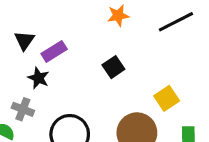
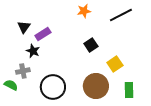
black square: (113, 67) -> (91, 45), moved
gray cross: (23, 109) -> (23, 71), turned -32

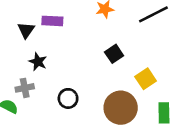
purple rectangle: (43, 34) -> (52, 21), moved, turned 35
black circle: (53, 87) -> (68, 98), moved, size x0.6

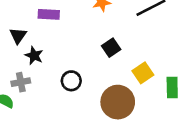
black triangle: (26, 30) -> (18, 36), moved
black circle: (68, 98) -> (71, 81), moved
green rectangle: (164, 113) -> (172, 87), moved

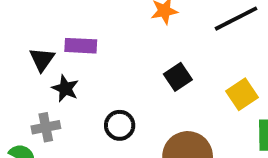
purple rectangle: (49, 14) -> (81, 46), moved
yellow square: (143, 73) -> (242, 94), moved

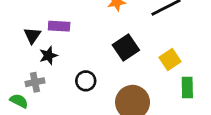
black square: (178, 77) -> (126, 47), size x1.4
black star: (65, 88) -> (48, 55), turned 30

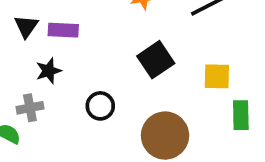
black triangle: (32, 35) -> (26, 26), moved
yellow square: (170, 59) -> (217, 76), turned 35

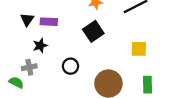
black square: (156, 60) -> (93, 31), moved
green rectangle: (241, 115) -> (148, 85), moved

